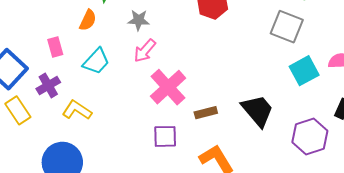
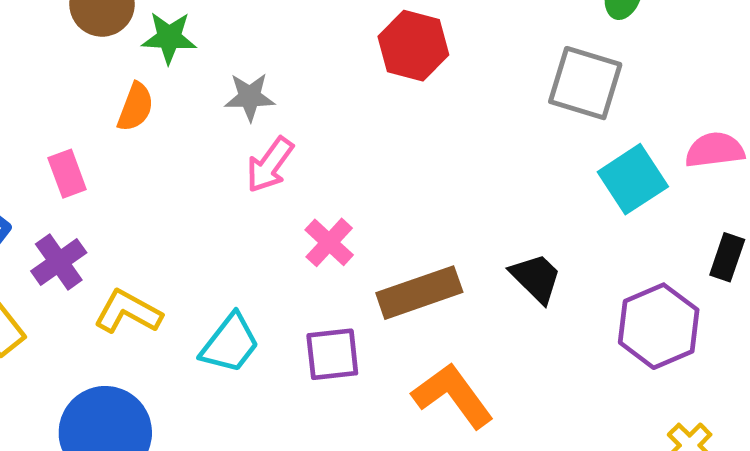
cyan trapezoid: (96, 61) -> (230, 344), moved
pink cross: (168, 87) -> (329, 242), size x0.6
black trapezoid: (258, 111) -> (536, 278), size x0.7
brown rectangle: (206, 113) -> (419, 293), size x1.6

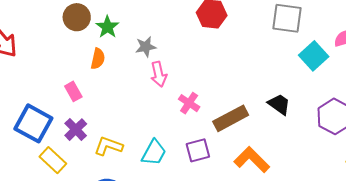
green star: (169, 38) -> (107, 27), turned -30
pink arrow: (270, 165) -> (159, 74), turned -40

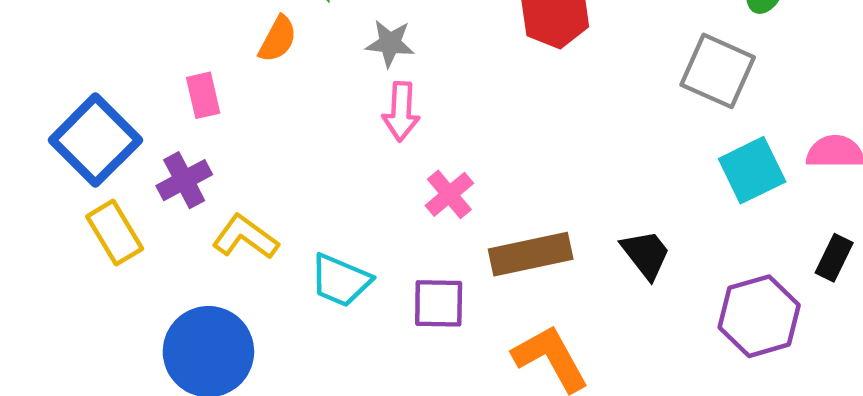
cyan trapezoid: (154, 153) -> (341, 280), turned 68

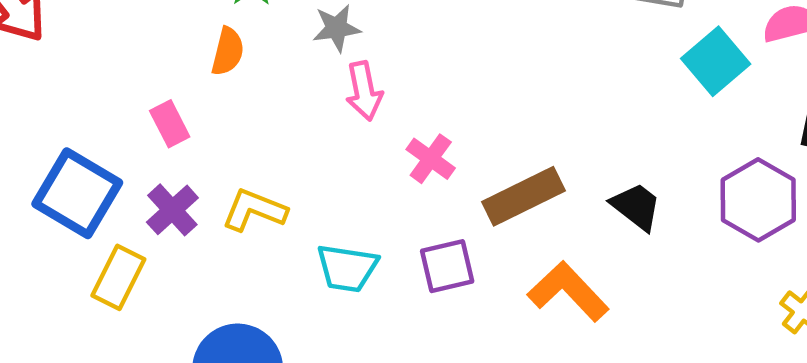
yellow rectangle: (115, 233) -> (118, 277), turned 72
yellow L-shape: (245, 237) -> (254, 210), moved
black trapezoid: (646, 254) -> (636, 207), moved

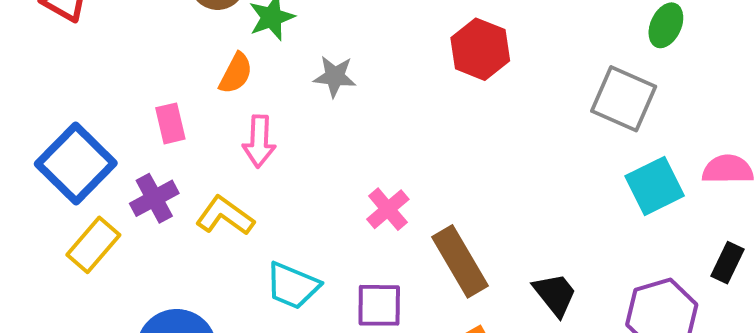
pink arrow: (364, 91) -> (259, 141), moved
brown rectangle: (524, 196) -> (460, 261), turned 72

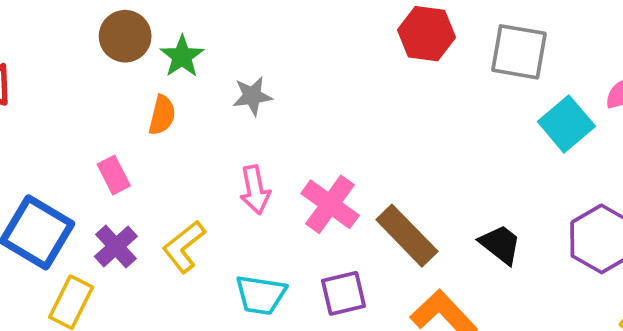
red hexagon: (480, 49) -> (427, 34), moved
pink arrow: (259, 141) -> (255, 190), moved
pink cross: (388, 209) -> (330, 204), size x1.4
yellow L-shape: (225, 216) -> (184, 247), turned -60

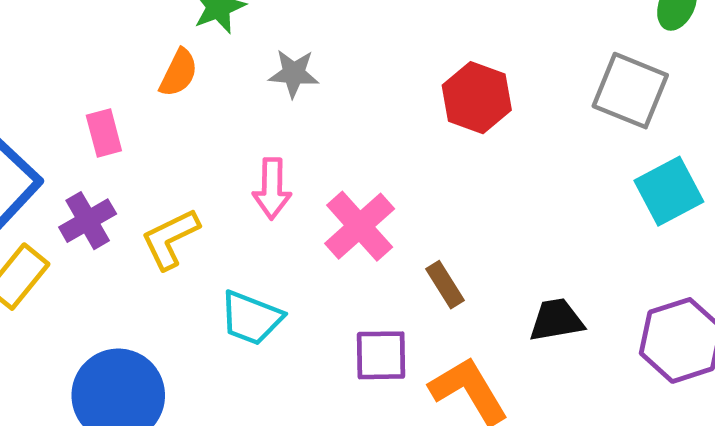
red hexagon: (427, 34) -> (477, 98), moved
brown rectangle: (407, 236) -> (445, 285), size x0.6
black trapezoid: (500, 244) -> (556, 320), turned -60
purple square: (343, 293) -> (381, 355), moved

